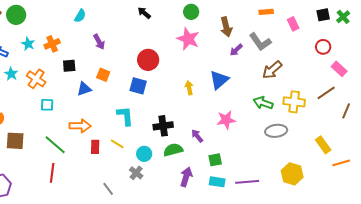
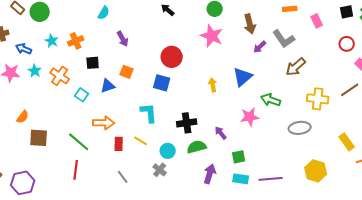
green arrow: (263, 103) -> (271, 100), moved
cyan square: (47, 105) -> (82, 95), moved, turned 32
gray line: (108, 189) -> (123, 177), moved

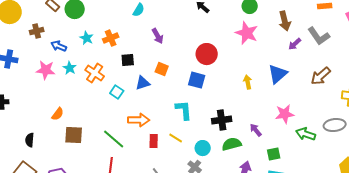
brown arrow: (296, 67) -> (321, 76), moved
green arrow: (271, 100) -> (306, 134), moved

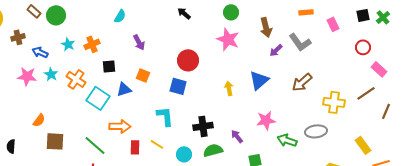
cyan square: (117, 92) -> (98, 98), size x1.6

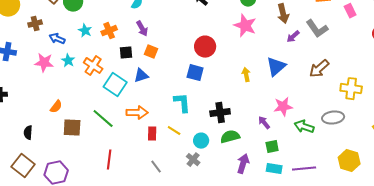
purple arrow: (139, 42) -> (142, 29), moved
orange square: (143, 75) -> (151, 52), moved
purple arrow: (237, 136) -> (264, 123), moved
green line: (95, 145) -> (103, 119), moved

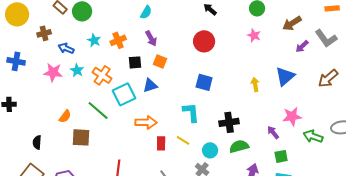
brown arrow: (283, 14) -> (292, 23), turned 72
pink star: (245, 26) -> (254, 35), size x0.6
red circle: (205, 47) -> (204, 41), moved
cyan square: (115, 85) -> (124, 94), turned 30
green line: (103, 119) -> (98, 110), moved

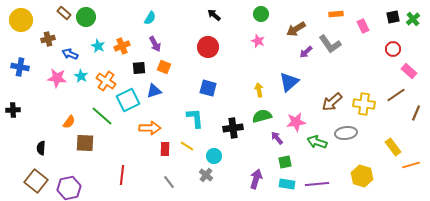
brown arrow: (328, 78) -> (332, 102), moved
green semicircle: (239, 146) -> (262, 116), moved

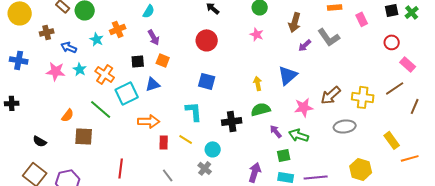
brown arrow: (296, 29) -> (295, 22), turned -42
orange cross: (122, 46) -> (118, 29), moved
pink star: (296, 122) -> (304, 107), moved
green arrow: (317, 142) -> (299, 135), moved
black semicircle: (41, 148) -> (40, 141), turned -64

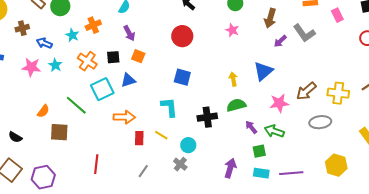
orange cross: (105, 74) -> (87, 61), moved
gray line: (168, 175) -> (143, 171), turned 72

